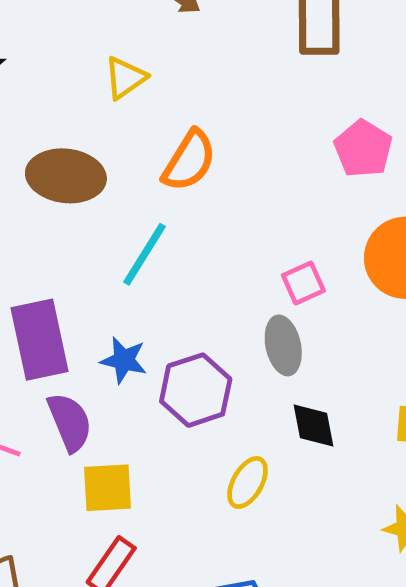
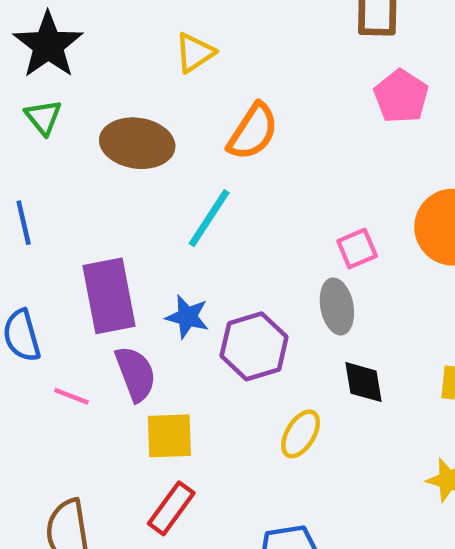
pink pentagon: (363, 149) -> (401, 96), moved

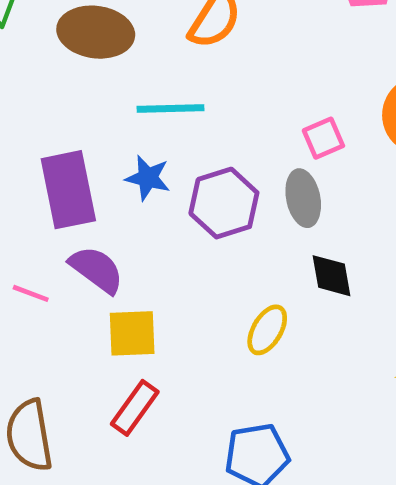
cyan line: (209, 218) -> (171, 109), turned 56
blue star: (187, 317) -> (148, 178), moved
purple hexagon: (254, 346) -> (224, 203), moved
purple semicircle: (136, 374) -> (96, 270), turned -32

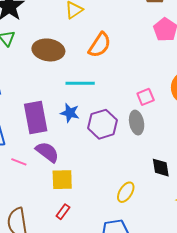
black diamond: (331, 276) -> (161, 168), moved
yellow ellipse: (267, 330) -> (126, 192), moved
red rectangle: (135, 408) -> (63, 212), size x0.7

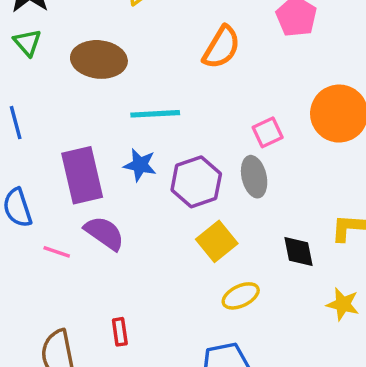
orange semicircle: (100, 45) -> (222, 47), moved
yellow square: (62, 180) -> (217, 241), moved, turned -35
yellow ellipse: (126, 192) -> (241, 296), turned 35
red rectangle: (63, 212) -> (120, 332), moved, turned -42

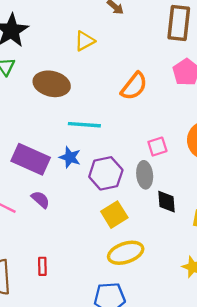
purple rectangle: (82, 175) -> (31, 159), turned -60
purple semicircle: (104, 233) -> (40, 200), size x0.7
black diamond: (298, 252) -> (167, 202), moved
yellow ellipse: (241, 296) -> (126, 253), size x1.4

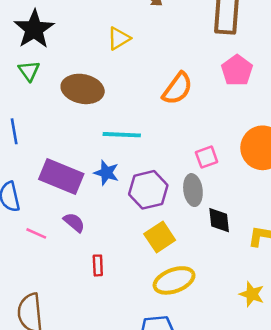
red rectangle: (42, 266) -> (98, 265), moved

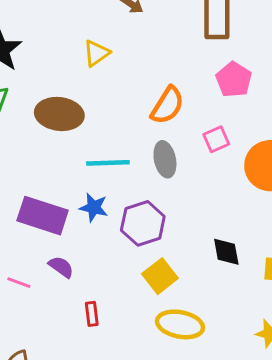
pink square: (207, 157) -> (216, 139), moved
gray ellipse: (193, 190) -> (165, 159), moved
yellow ellipse: (174, 280) -> (180, 324), turned 36

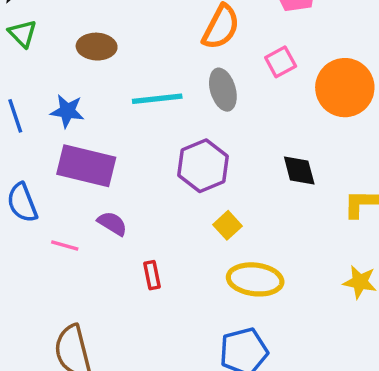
brown ellipse: (59, 114) -> (97, 47), size x0.7
blue star: (94, 208) -> (67, 111), moved
black diamond: (226, 252) -> (299, 170), moved
yellow square: (160, 276) -> (227, 225), size x0.7

